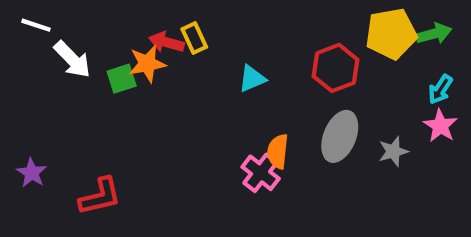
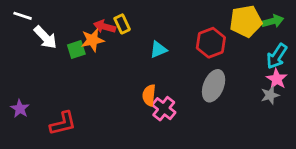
cyan arrow: (440, 89) -> (277, 56), size x1.4
orange semicircle: (278, 151) -> (149, 95), moved
gray star: (393, 151) -> (270, 95), moved

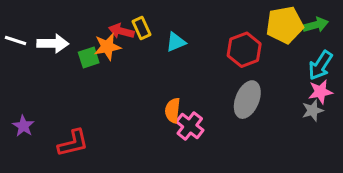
white line: (23, 16) -> (16, 40), moved
white arrow: (45, 37) -> (53, 44), turned -45
cyan triangle: (158, 49) -> (176, 42), moved
pink star: (277, 79) -> (320, 92), turned 30

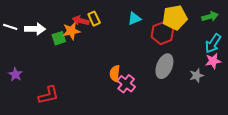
yellow pentagon: (285, 25) -> (175, 18), moved
cyan triangle: (176, 42) -> (134, 19), moved
gray star: (313, 110) -> (197, 75), moved
purple star: (23, 126) -> (15, 74), moved

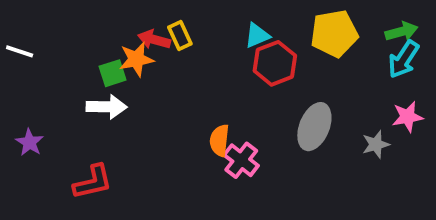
white arrow: (35, 29) -> (107, 107), moved
red hexagon: (162, 33) -> (275, 63), moved
cyan arrow: (213, 43) -> (404, 59), moved

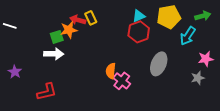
cyan triangle: (257, 36) -> (139, 16), moved
cyan arrow: (404, 59) -> (188, 36), moved
gray star: (376, 144) -> (198, 78), moved

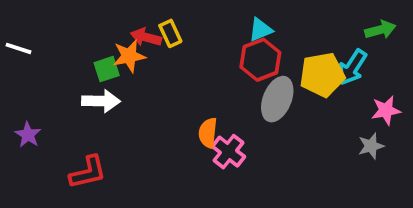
yellow pentagon: (169, 17) -> (322, 75), moved
gray ellipse: (159, 64) -> (277, 99), moved

